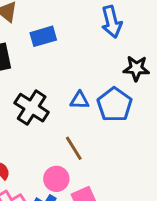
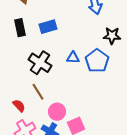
blue rectangle: (43, 36) -> (48, 27), moved
brown line: (74, 148) -> (38, 92), moved

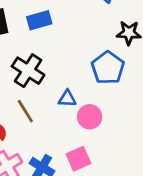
blue triangle: (73, 58) -> (67, 99), moved
pink circle: (57, 112) -> (90, 117), moved

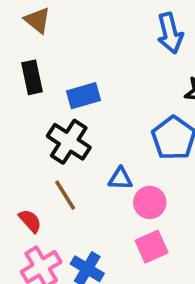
blue rectangle: (39, 20) -> (83, 96), moved
pink square: (78, 159) -> (152, 247), moved

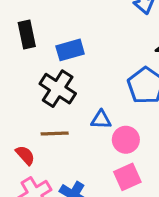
brown line: (65, 195) -> (55, 134), turned -60

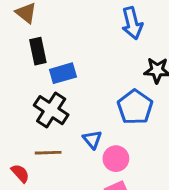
black rectangle: (27, 34) -> (38, 51), moved
blue triangle: (101, 120) -> (92, 139), turned 48

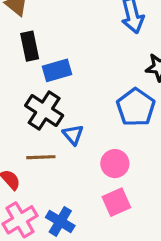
blue triangle: (92, 139) -> (73, 135), moved

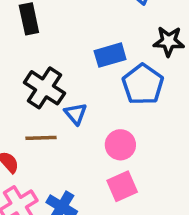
blue rectangle: (57, 70) -> (110, 55), moved

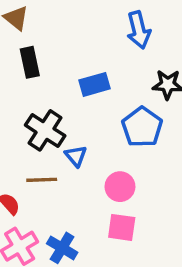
blue rectangle: (110, 55) -> (94, 84), moved
pink square: (122, 186) -> (122, 227), turned 32

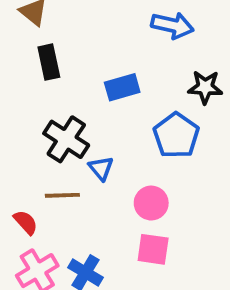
blue arrow: (139, 30) -> (172, 25), turned -63

